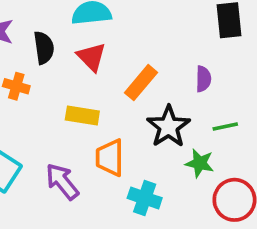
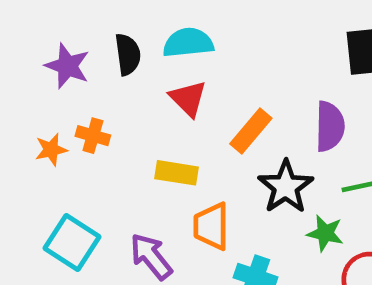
black semicircle: (44, 48) -> (128, 54), moved
purple semicircle: (203, 79) -> (330, 126), size x1.5

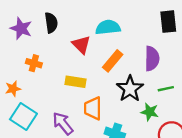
cyan semicircle: (188, 43) -> (108, 27), moved
orange star: (51, 150) -> (13, 89), moved

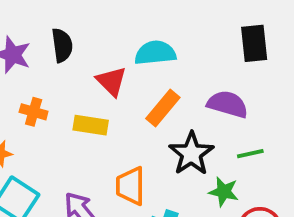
purple semicircle: (152, 59) -> (228, 104), turned -75
yellow rectangle: (76, 82) -> (91, 125), moved

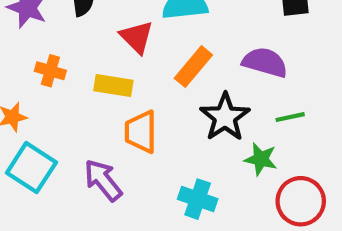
orange trapezoid: (131, 186) -> (141, 132), moved

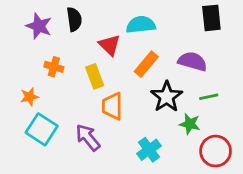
yellow rectangle: (113, 85) -> (95, 76), turned 60
cyan cross: (198, 199) -> (149, 150), turned 35

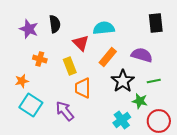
cyan cross: (149, 150) -> (122, 120), moved

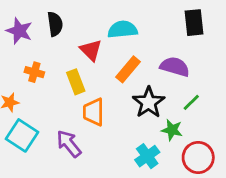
green line: (154, 81) -> (191, 102), turned -32

